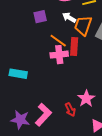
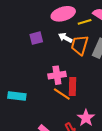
orange line: (58, 41) -> (62, 94), moved
red rectangle: (74, 47) -> (72, 86), moved

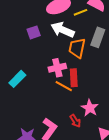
white arrow: (65, 38) -> (63, 30), size x1.6
orange trapezoid: (80, 45) -> (77, 48), moved
cyan rectangle: (17, 96) -> (17, 79), moved, turned -48

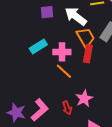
orange trapezoid: (77, 48) -> (86, 37), turned 125
red rectangle: (74, 78) -> (88, 54), moved
cyan rectangle: (17, 79) -> (38, 46), moved

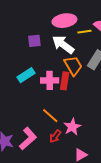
red rectangle: (88, 54) -> (65, 81), moved
orange line: (64, 71) -> (50, 116), moved
red arrow: (67, 108) -> (55, 136), turned 56

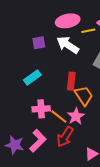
orange trapezoid: (73, 66) -> (84, 96), moved
pink cross: (50, 80) -> (41, 109), moved
pink star: (72, 127) -> (76, 116), moved
red arrow: (55, 136) -> (65, 137), size x1.5

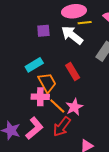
yellow line: (88, 31) -> (85, 23), moved
red rectangle: (71, 81) -> (73, 72), turned -42
orange trapezoid: (84, 96) -> (47, 83), moved

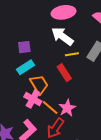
yellow line: (85, 23) -> (72, 54), moved
purple square: (43, 31) -> (24, 47), moved
pink cross: (40, 97) -> (33, 99), turned 30

